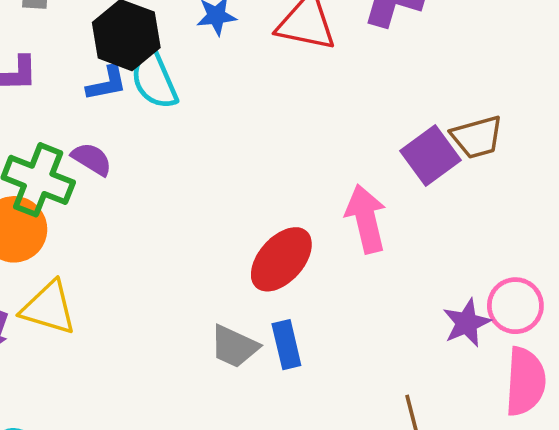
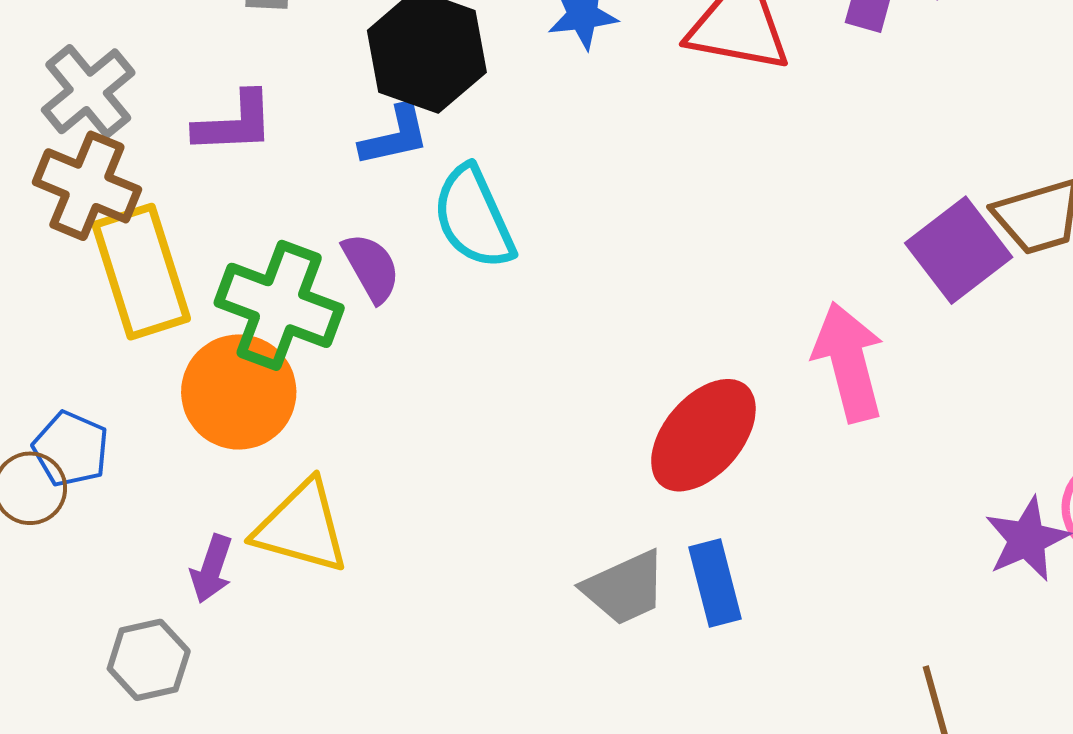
cyan semicircle: (154, 79) -> (473, 217), moved
purple semicircle: (92, 159) -> (371, 268), turned 30
gray trapezoid: (234, 347) -> (625, 588), turned -48

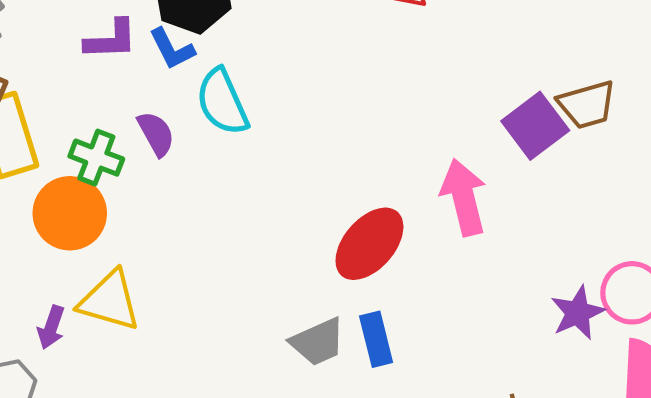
purple L-shape: (234, 123) -> (111, 40), moved
blue L-shape: (395, 136) -> (172, 49), turned 75
green cross: (279, 305) -> (96, 158), size x0.7

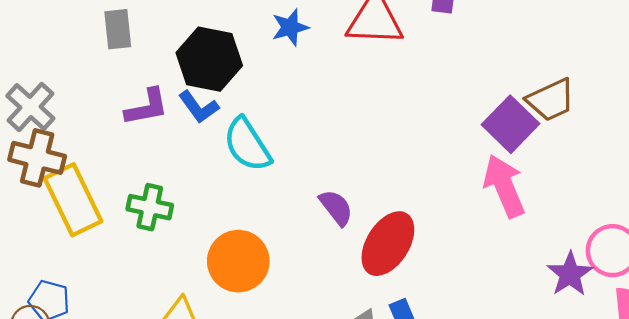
purple semicircle: (156, 134) -> (336, 208), moved
pink arrow: (464, 197) -> (504, 186), moved
orange circle: (70, 213) -> (238, 261), moved

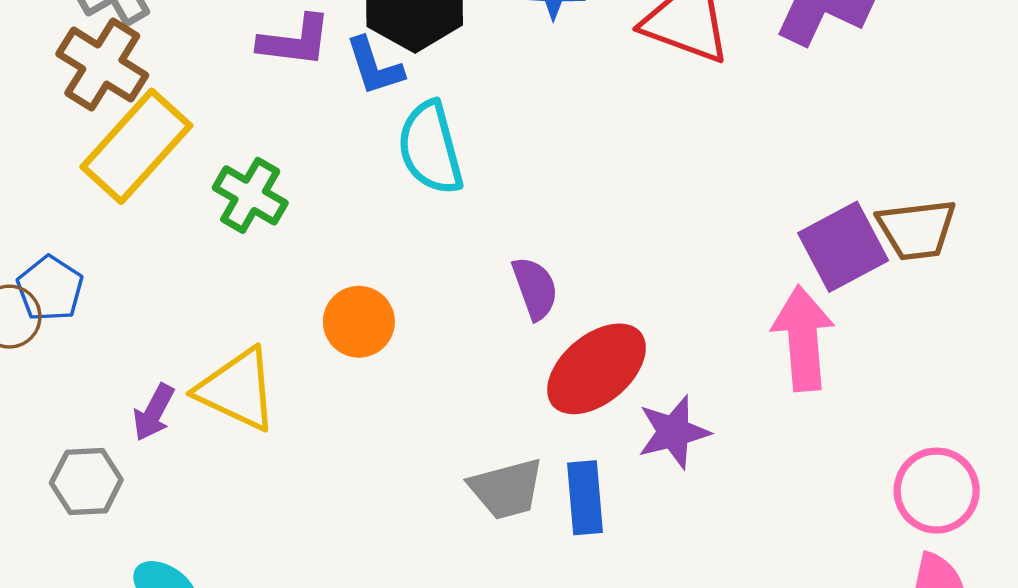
yellow rectangle: (73, 200) -> (136, 146), turned 50
orange circle: (238, 261) -> (359, 322), size x0.7
purple star: (570, 274) -> (674, 432), moved

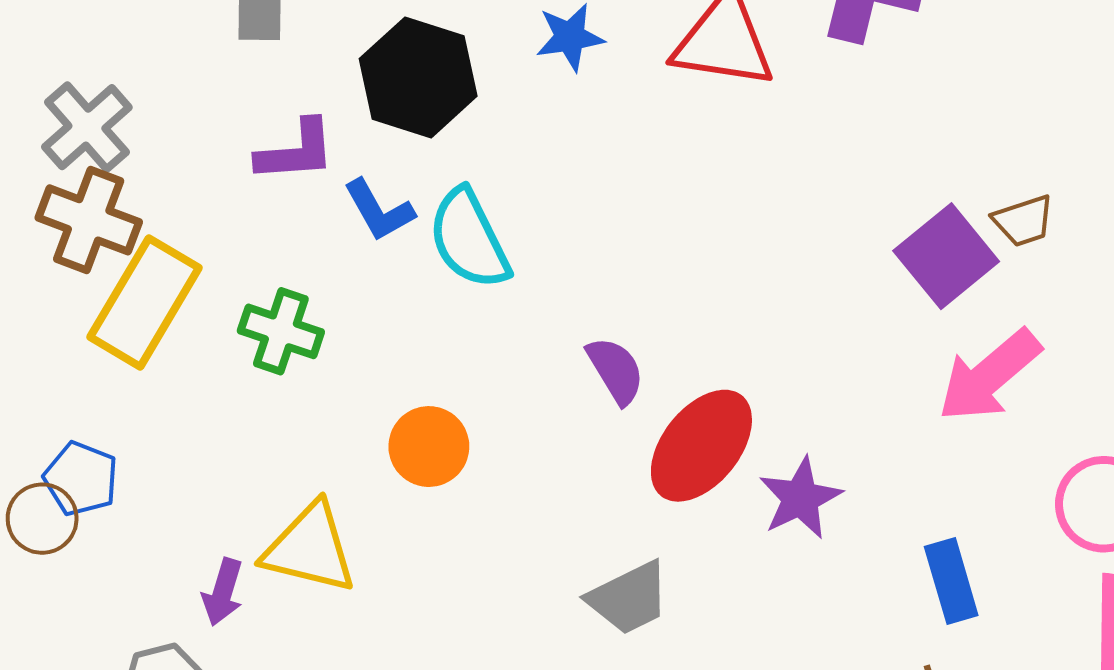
blue L-shape: (374, 66) -> (379, 210), moved
brown trapezoid: (917, 229) -> (1023, 221), size x0.7
pink arrow: (803, 338) -> (989, 376), moved, turned -114
blue rectangle: (585, 498) -> (951, 581), moved

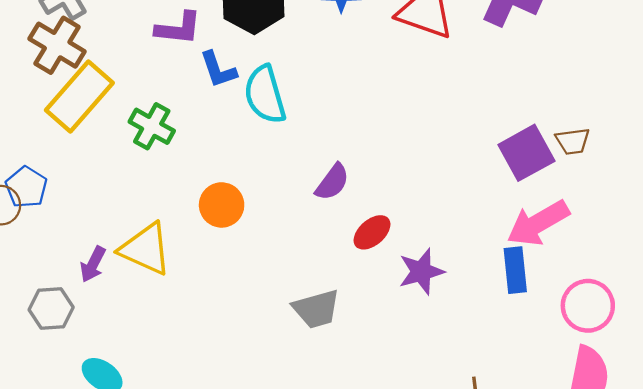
purple semicircle: (616, 370) -> (332, 182), turned 57
red ellipse: (701, 446) -> (372, 232), size x0.6
blue rectangle: (951, 581) -> (515, 270), moved

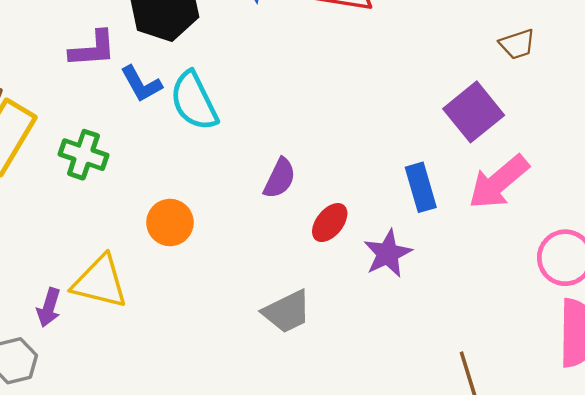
brown trapezoid: (573, 141) -> (517, 44), moved
blue rectangle: (515, 270) -> (421, 187), moved

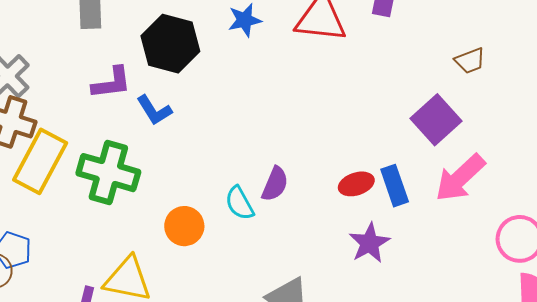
cyan semicircle: (194, 101) -> (240, 203), moved, size x0.7
green cross: (83, 155) -> (108, 173), size x1.5
red ellipse: (330, 223) -> (356, 184), moved, turned 36

